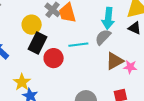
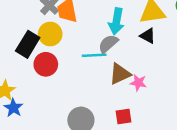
yellow circle: (32, 25) -> (50, 34), moved
cyan line: (78, 45) -> (94, 55), moved

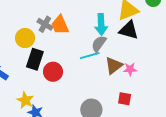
yellow circle: (50, 34) -> (25, 38), moved
black triangle: (148, 36) -> (129, 30), size x1.5
red square: (124, 116) -> (125, 99), turned 32

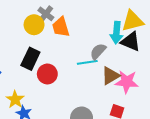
gray cross: (45, 24) -> (46, 14), moved
cyan arrow: (101, 24) -> (117, 33), moved
yellow circle: (25, 38) -> (34, 25), moved
pink star: (130, 69) -> (127, 82), size x1.6

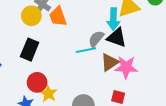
black triangle: (131, 42) -> (117, 38), moved
red circle: (47, 74) -> (37, 82), moved
yellow star: (15, 99) -> (48, 94), moved

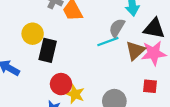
yellow circle: (31, 16) -> (33, 34), moved
black triangle: (117, 38) -> (154, 28), moved

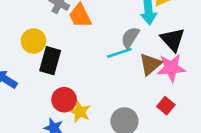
black triangle: (154, 28) -> (173, 40), turned 35
red square: (150, 86) -> (166, 106), turned 32

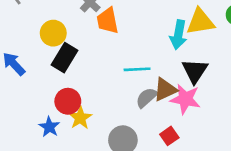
gray semicircle: (130, 37) -> (146, 98), moved

